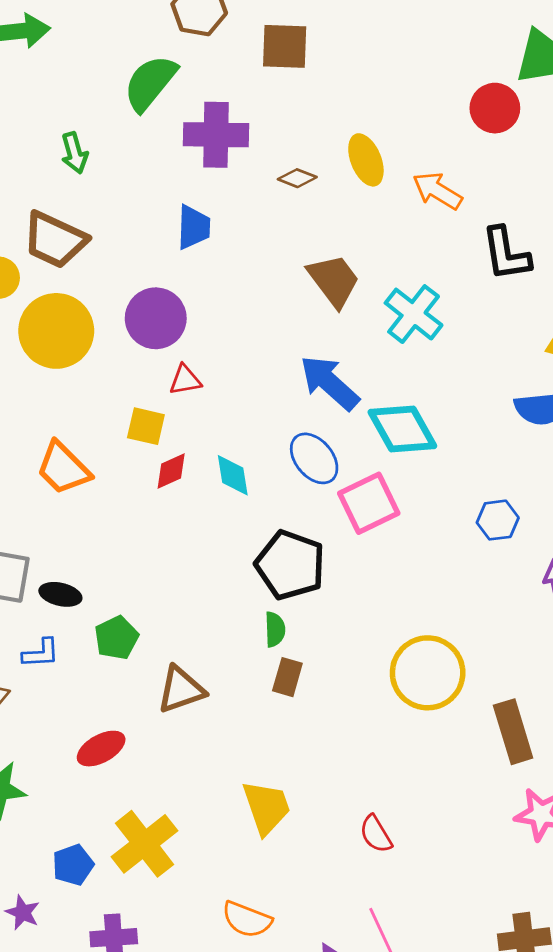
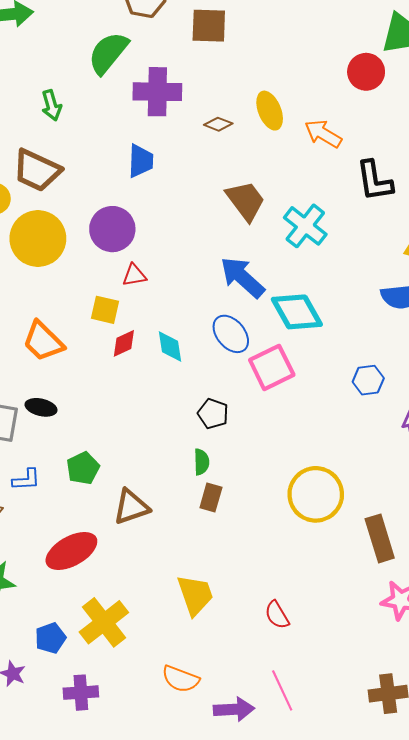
black pentagon: (290, 565) -> (213, 414), size x0.6
black ellipse: (60, 594) -> (41, 407), moved
red ellipse: (101, 749) -> (71, 551), size x1.4

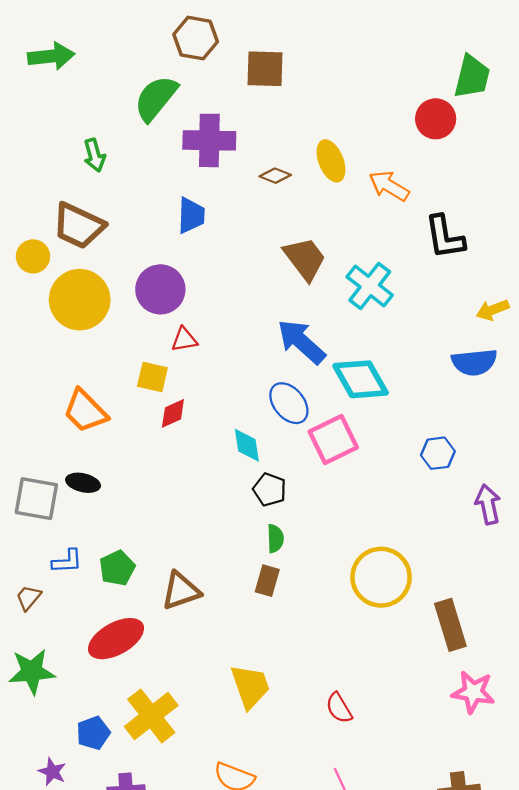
cyan diamond: (170, 347) -> (247, 445), moved
green semicircle: (201, 462) -> (275, 538), moved
green pentagon: (83, 468) -> (117, 568), moved

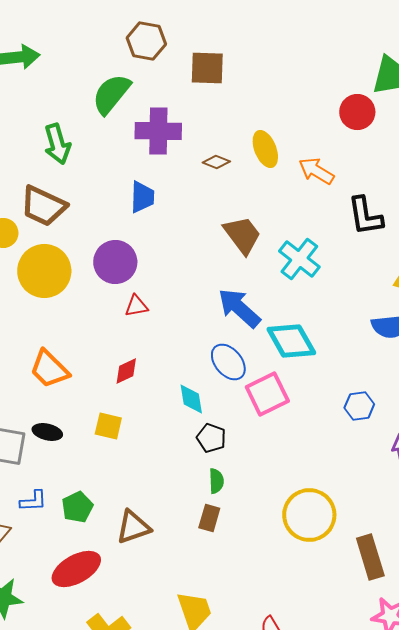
green arrow: (94, 155) -> (57, 144), size x1.4
yellow square: (152, 377) -> (108, 426), moved

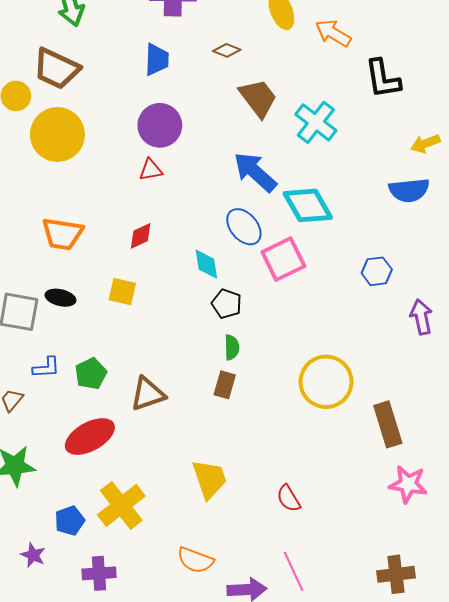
brown diamond: (216, 162) -> (227, 50), moved
purple circle: (115, 262) -> (160, 125), moved
orange trapezoid: (49, 369) -> (63, 234), turned -36

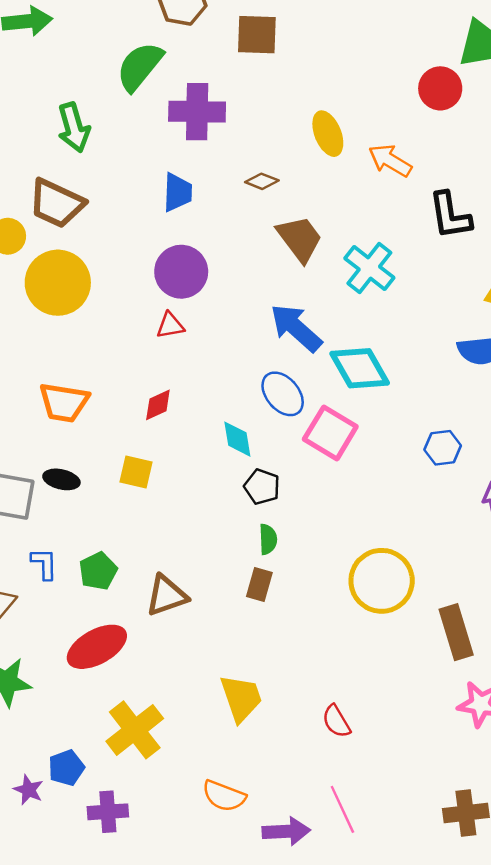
pink square: (283, 259) -> (330, 433), turned -33
blue L-shape: (46, 368) -> (44, 564), turned -88
blue pentagon: (70, 521) -> (66, 768), moved

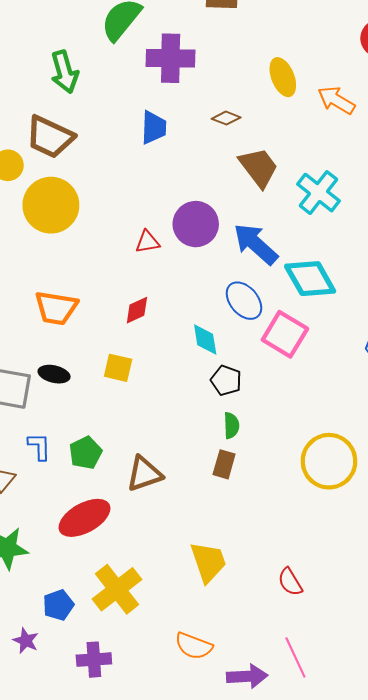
purple circle: (181, 272) -> (196, 224), moved
blue pentagon: (66, 768) -> (58, 605), moved

